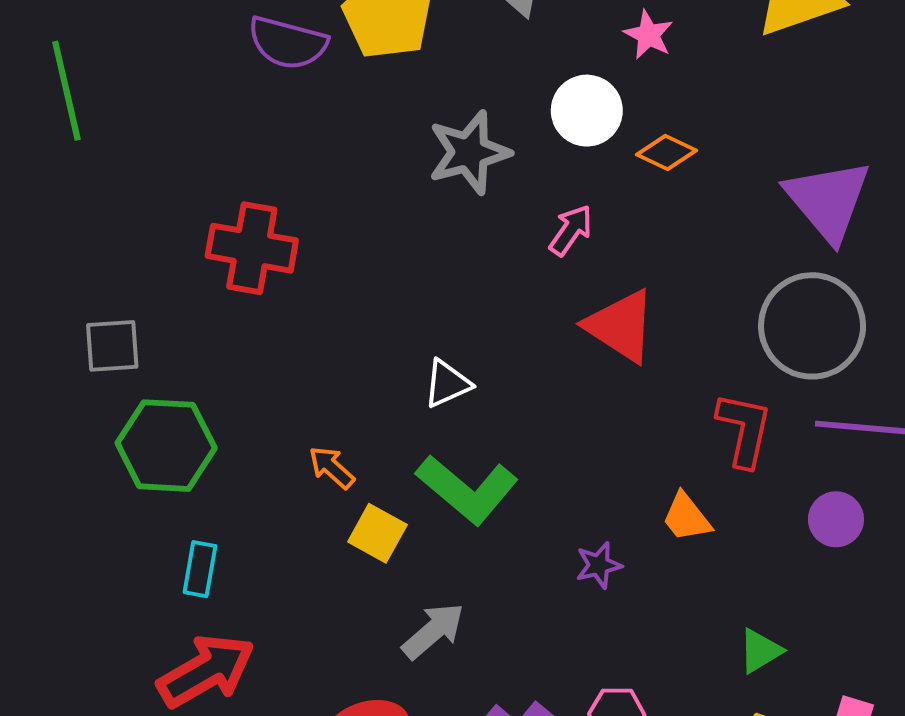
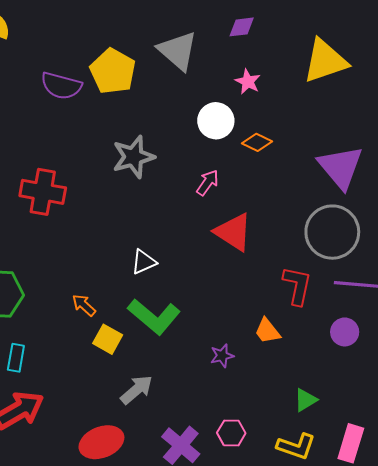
gray star: (469, 152) -> (133, 157), moved

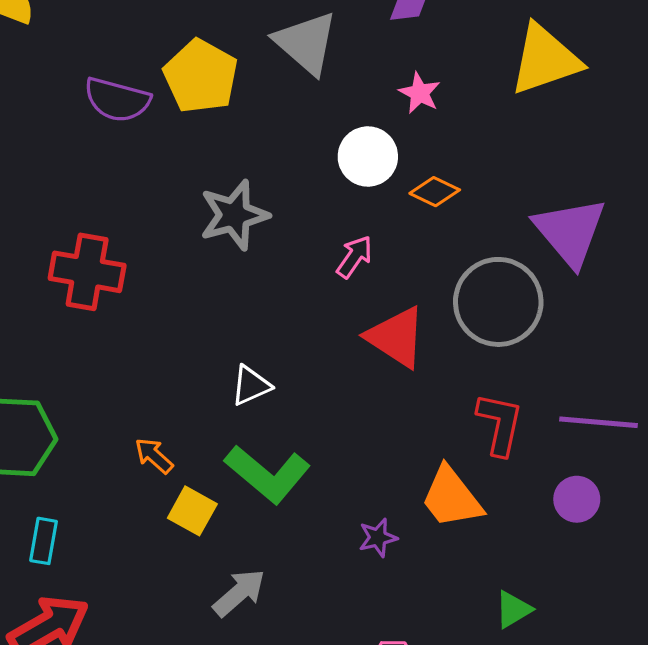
gray circle: (332, 232) -> (498, 302), moved
orange trapezoid: (267, 331) -> (451, 498), size x1.5

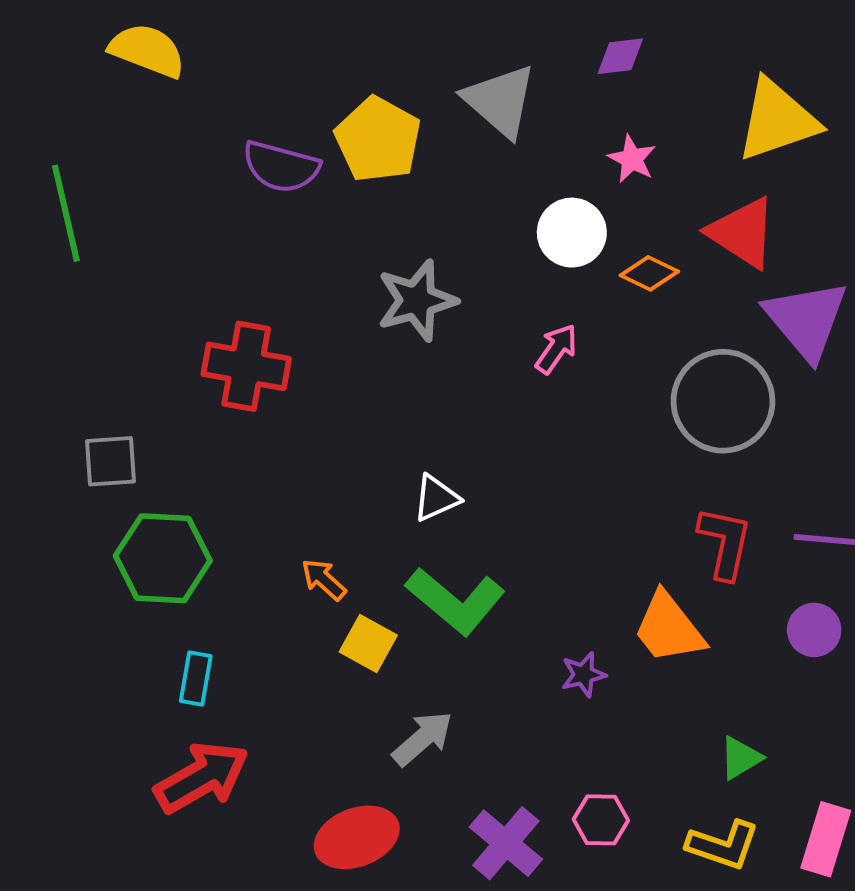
red triangle: (396, 337) -> (742, 233), moved

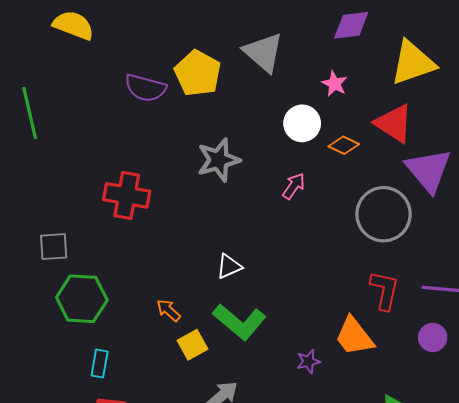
purple diamond: (620, 56) -> (351, 25), moved, size x1.4
yellow square: (368, 644) -> (192, 345), turned 32

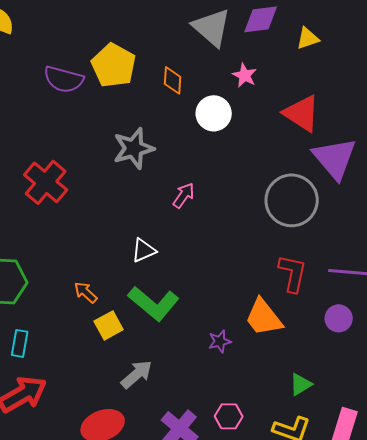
gray triangle: (263, 52) -> (212, 27), moved
yellow triangle: (413, 63) -> (308, 38), moved, size x0.5
orange diamond: (344, 145) -> (173, 80), moved, turned 68
pink arrow: (294, 186) -> (184, 195), moved
red cross: (127, 195) -> (46, 182), turned 30

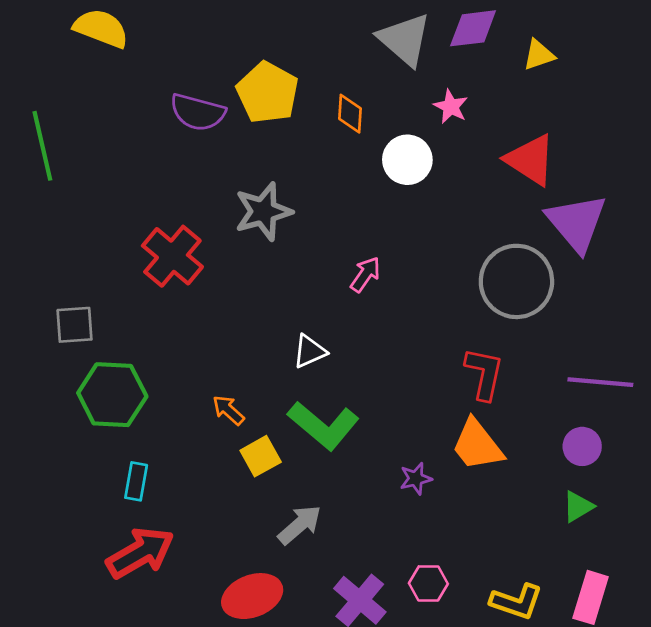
gray star: (134, 148) -> (263, 212), moved
red L-shape: (293, 273) -> (484, 374), moved
green triangle: (301, 384) -> (578, 507), moved

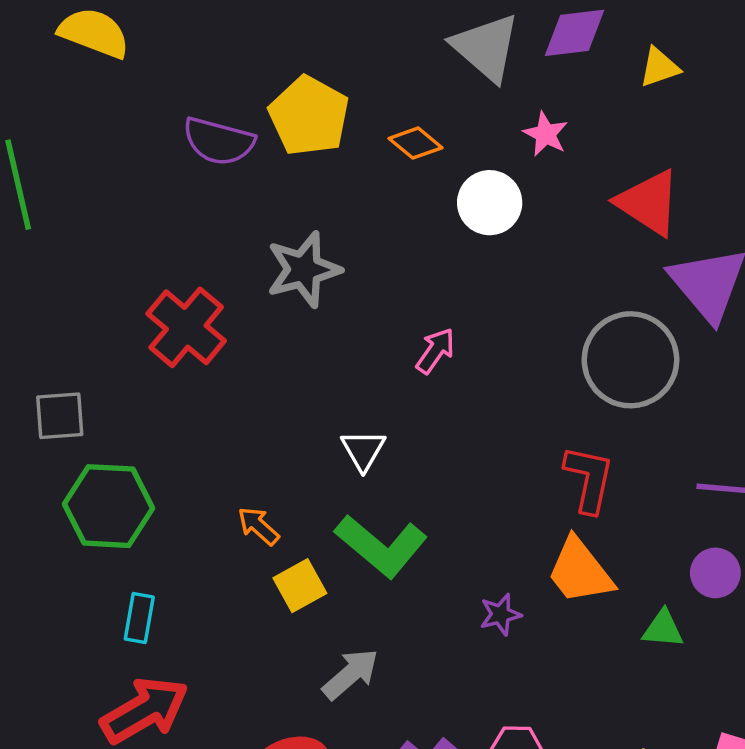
orange diamond: (350, 114) -> (416, 143), turned -54
white triangle: (309, 351) -> (363, 450), turned -36
green triangle: (578, 507) -> (663, 629), moved, turned 36

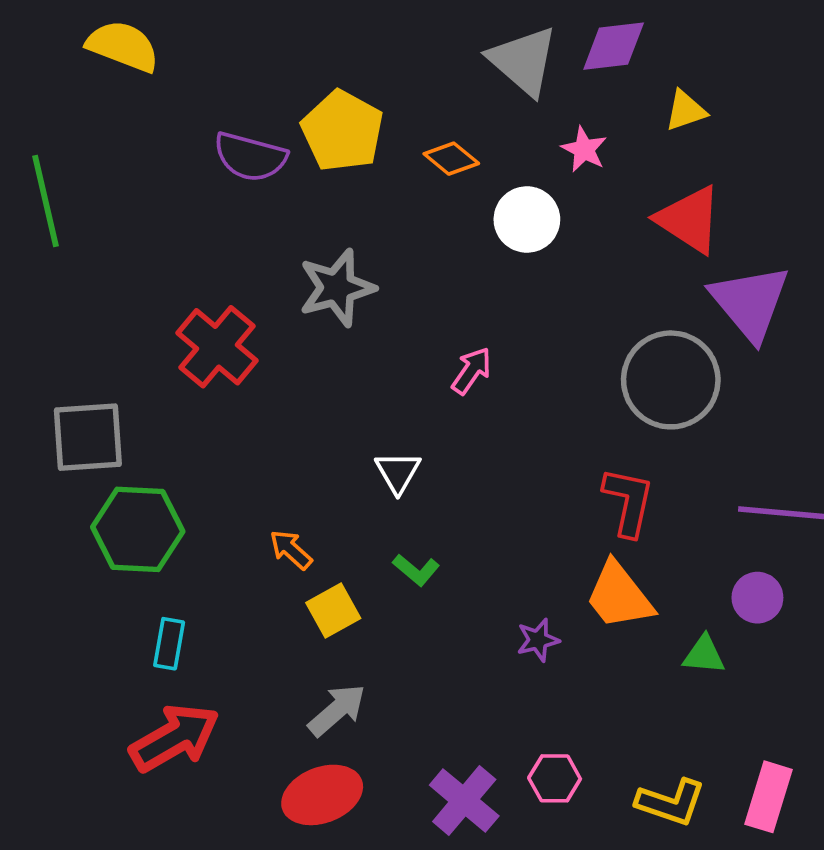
yellow triangle: (659, 67) -> (686, 111), moved
gray square: (60, 416) -> (88, 437), size x1.4
green L-shape: (381, 546) -> (416, 570), size x0.5
gray arrow: (351, 674) -> (337, 710), moved

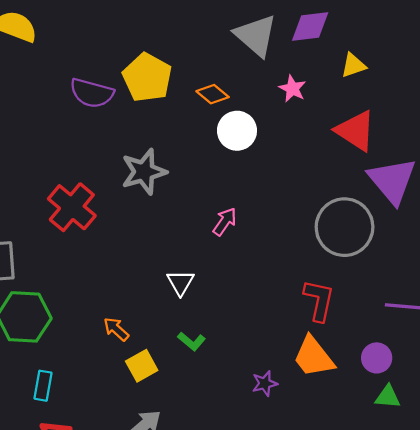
white circle: (527, 219) -> (237, 131), moved
purple circle: (757, 598) -> (377, 358), moved
green triangle: (704, 655) -> (388, 397), moved

